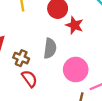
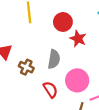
red semicircle: (29, 79) -> (50, 90), moved

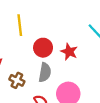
red circle: (63, 22) -> (43, 48), moved

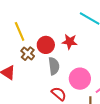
brown cross: (17, 80) -> (28, 54), moved, turned 32

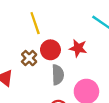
yellow line: (20, 31) -> (35, 23), moved

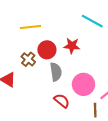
yellow line: (35, 23) -> (30, 27), turned -72

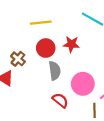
yellow line: (30, 27) -> (41, 23), moved
brown cross: (28, 59) -> (18, 59), moved

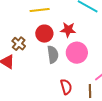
pink circle: (83, 84) -> (77, 53), moved
red semicircle: (60, 100) -> (66, 87), moved, turned 35

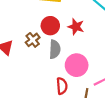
brown cross: (19, 44) -> (33, 40), moved
pink circle: (77, 53) -> (77, 65), moved

